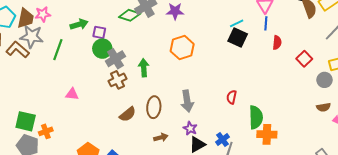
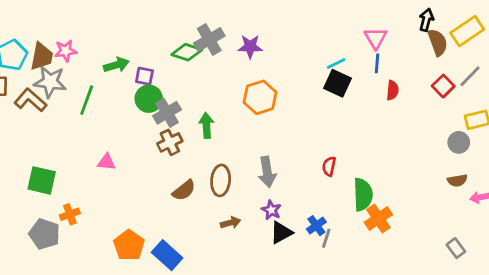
red square: (304, 59) -> (443, 86), moved
green square: (26, 121) -> (42, 180), moved
orange cross: (267, 134) -> (378, 218), turned -36

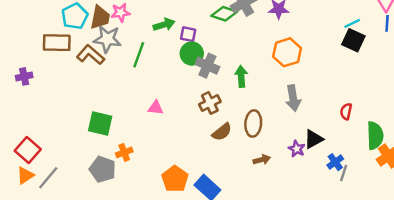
gray cross: (167, 113) -> (207, 66), turned -35
brown cross: (170, 142) -> (210, 103), moved
gray arrow: (267, 172) -> (293, 98), moved
black triangle: (281, 233) -> (314, 139), moved

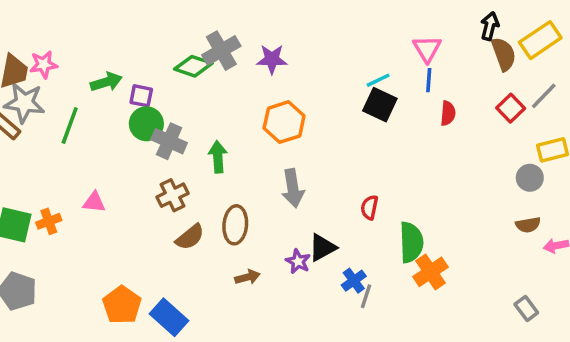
orange cross: (124, 152) -> (49, 221), moved

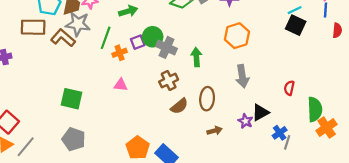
purple square: (141, 96) -> (138, 42), moved, turned -32
orange cross: (49, 221) -> (120, 53), moved

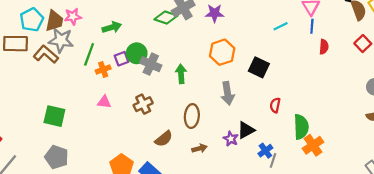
black square: (296, 25) -> (259, 67), moved
brown cross: (169, 81) -> (143, 104), moved
brown semicircle: (179, 106) -> (164, 139), moved

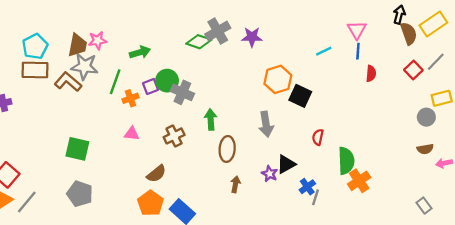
cyan pentagon: (32, 20) -> (35, 46), moved
orange hexagon: (222, 52) -> (278, 79), moved
green arrow: (181, 74) -> (211, 119), moved
brown semicircle: (164, 139) -> (156, 174), moved
brown arrow: (199, 148) -> (235, 184), turned -64

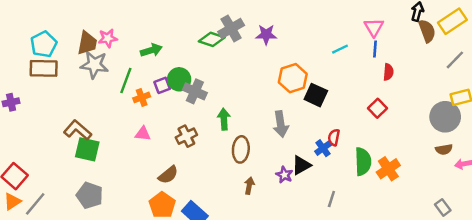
red square: (413, 70) -> (377, 108), moved
brown L-shape: (68, 82) -> (78, 130), moved
gray circle: (426, 117) -> (445, 117), size x1.6
orange cross: (359, 181) -> (388, 169), moved
blue cross: (307, 187) -> (323, 148), moved

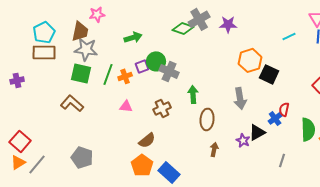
pink star: (108, 38) -> (97, 14), moved
green line: (126, 80) -> (108, 74), moved
green square: (87, 149) -> (81, 73), moved

